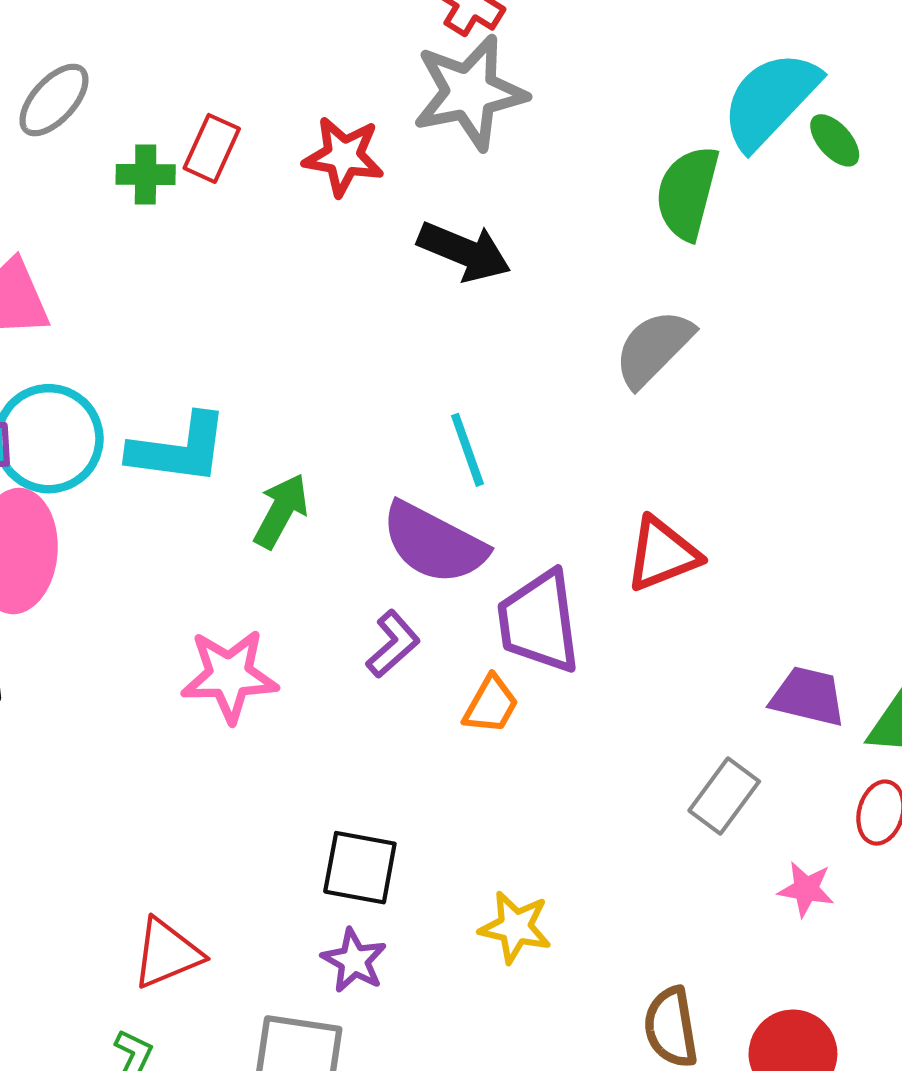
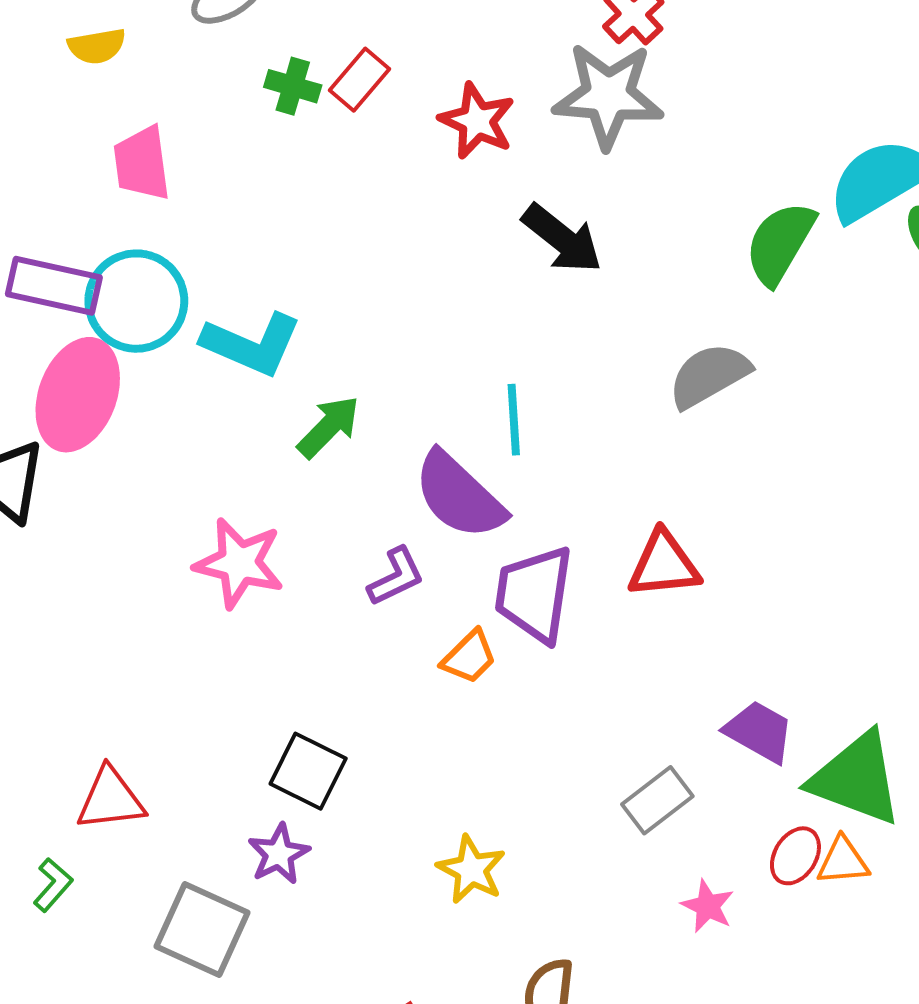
yellow star: (515, 927) -> (471, 870), moved

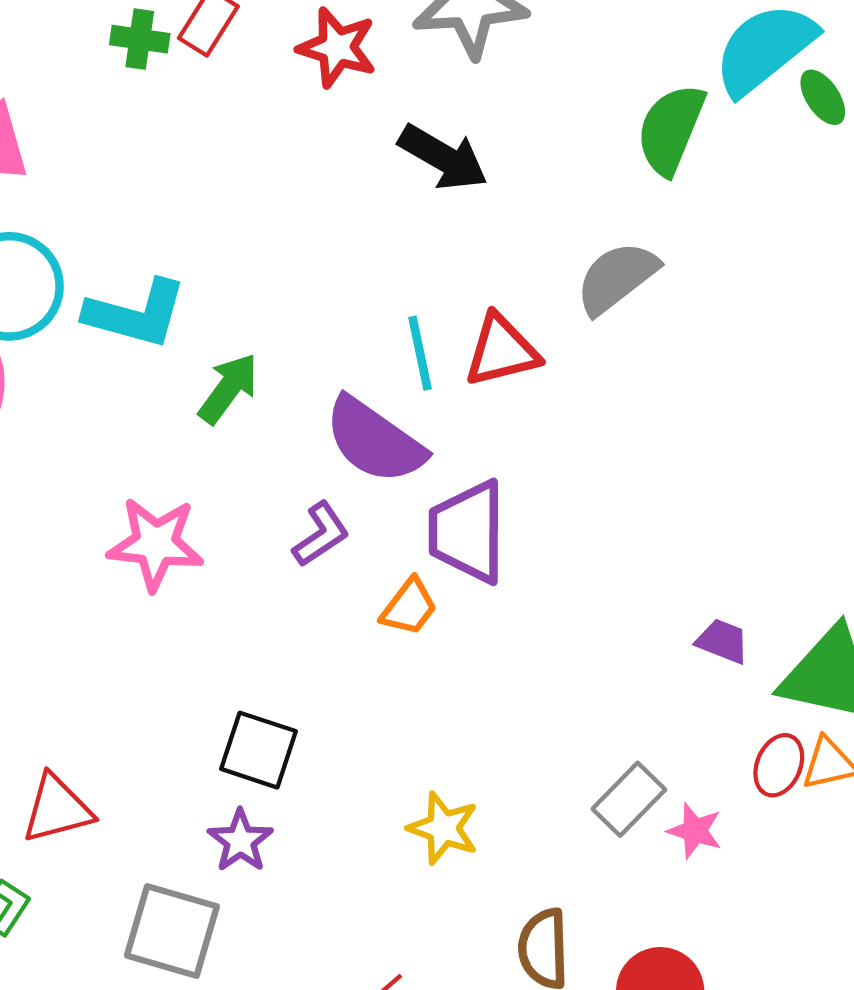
red triangle: (664, 565) -> (502, 351), moved
purple trapezoid: (759, 732) -> (722, 641), size x0.7
gray rectangle: (657, 800) -> (629, 799), moved

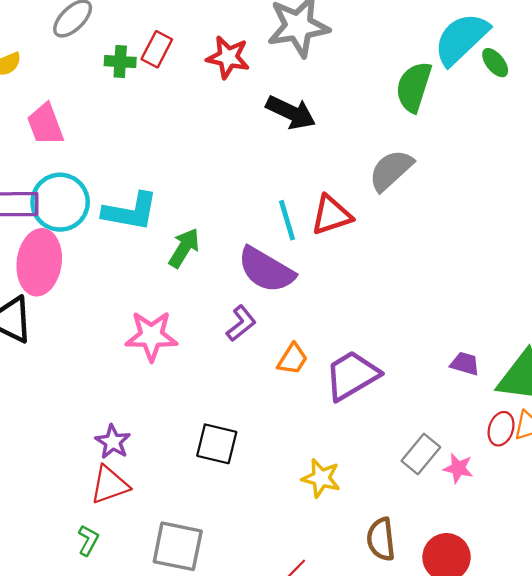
purple trapezoid: (468, 532) -> (352, 375), moved, turned 64
purple star: (240, 841) -> (113, 442), moved

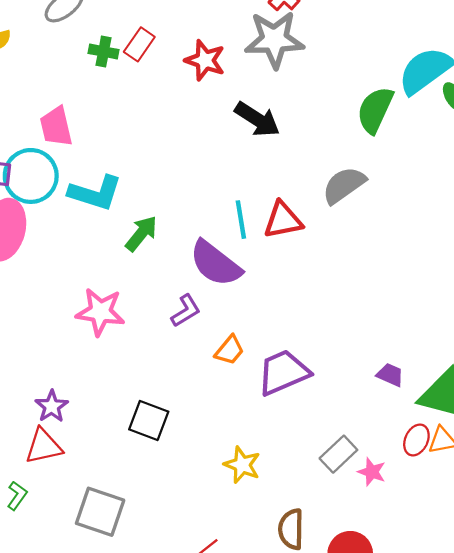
pink trapezoid: (45, 124) -> (56, 127), moved

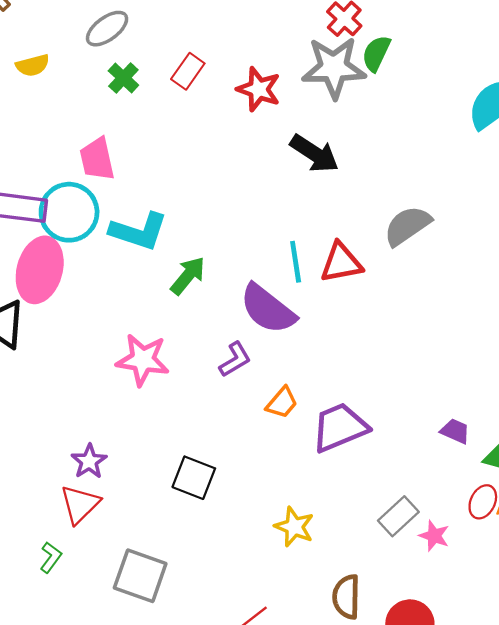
green cross: (104, 51) -> (123, 78), moved, turned 32
green semicircle: (375, 110) -> (376, 53), moved, size x0.7
red triangle: (44, 446) -> (80, 504), turned -33

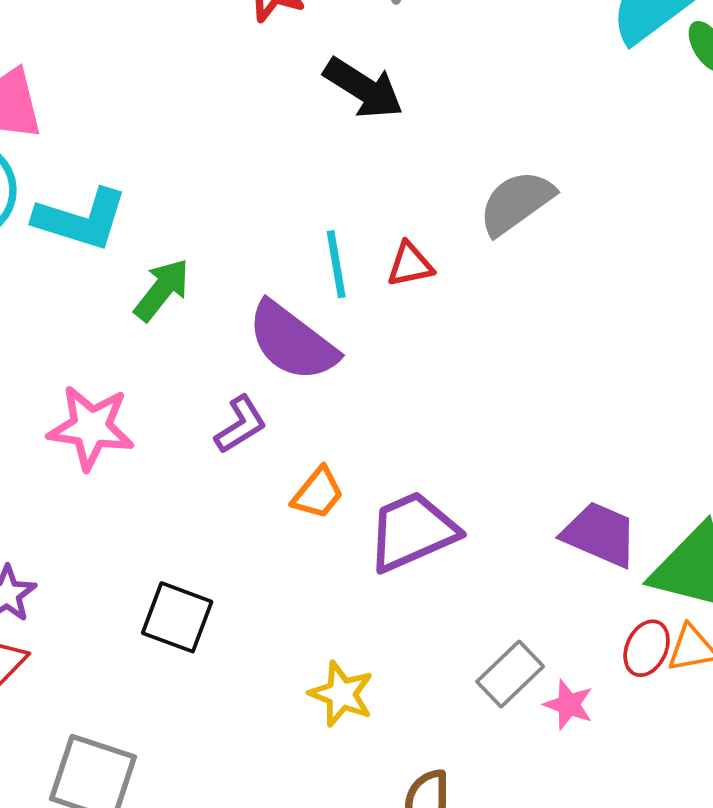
red triangle: (341, 263) -> (410, 265), size x0.7
purple trapezoid: (455, 431) -> (600, 534), size x1.6

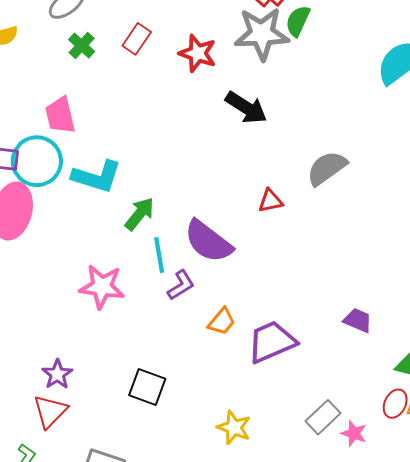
cyan line: (336, 264) -> (159, 255), moved
purple trapezoid: (600, 534) -> (358, 320), moved, size x0.7

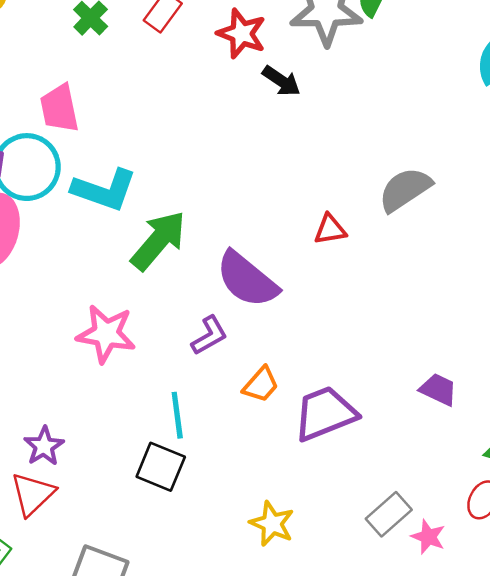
black arrow: (246, 108) -> (281, 81), moved, size x0.7
green arrow: (139, 214) -> (158, 241), size x1.4
cyan line: (159, 255) -> (177, 415), moved

